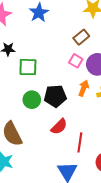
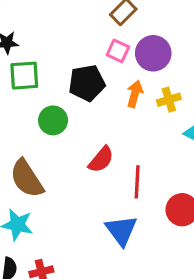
green square: (28, 67) -> (24, 76), moved
black pentagon: (55, 96) -> (87, 83), moved

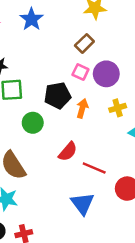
orange arrow: (135, 94) -> (82, 108), moved
red line: (137, 182) -> (94, 168), turned -70

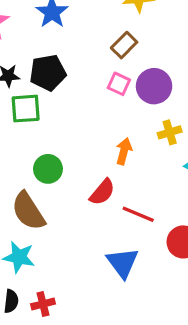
black pentagon: (58, 95) -> (48, 73), moved
orange arrow: (82, 108) -> (124, 151), moved
green circle: (33, 123) -> (48, 169), moved

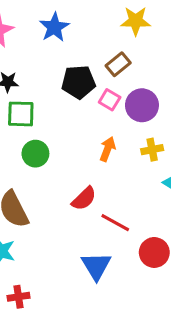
black pentagon: (48, 73) -> (79, 82), moved
orange arrow: (124, 151) -> (108, 149), moved
green circle: (48, 169) -> (35, 154), moved

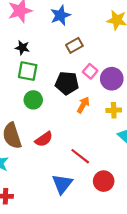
brown rectangle: (118, 64) -> (74, 45), moved
black pentagon: (79, 82) -> (67, 83), moved
red semicircle: (84, 199) -> (44, 139), moved

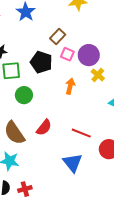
brown rectangle: (74, 45) -> (58, 36), moved
black pentagon: (67, 83) -> (41, 62), moved, turned 30
yellow cross: (114, 110) -> (98, 75), moved, turned -32

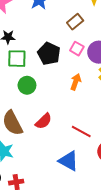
brown rectangle: (58, 36) -> (75, 22), moved
blue triangle: (72, 163) -> (69, 161), turned -30

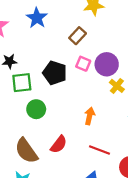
orange arrow: (76, 82) -> (90, 116), moved

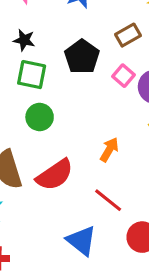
black pentagon: (55, 73) -> (82, 57), moved
red semicircle: (59, 144) -> (55, 175), size x1.4

